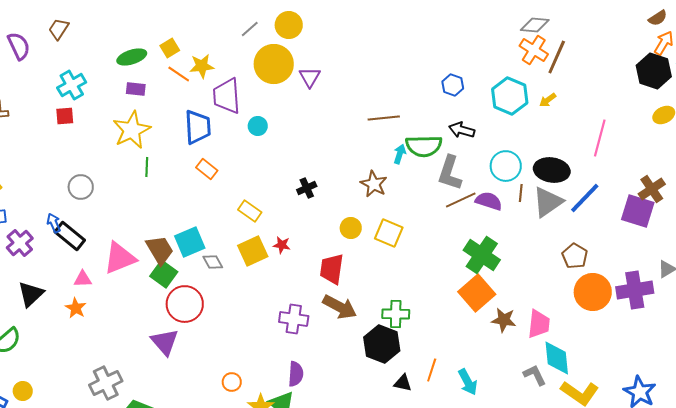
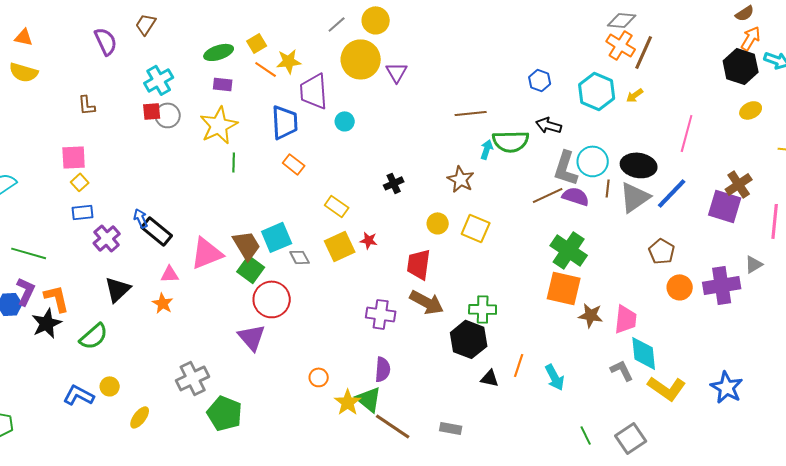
gray L-shape: (450, 173) -> (566, 168), moved
gray circle: (81, 187) -> (168, 115), moved
orange circle: (593, 292) -> (680, 287), size x0.7
orange square: (477, 293) -> (564, 288), turned -36

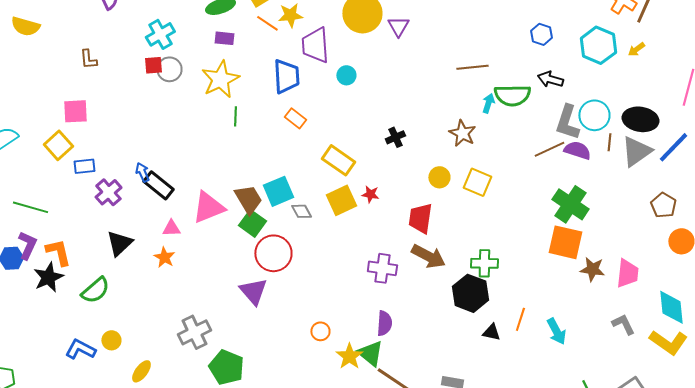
yellow square: (80, 182) -> (58, 145), moved, size x1.6
yellow rectangle: (337, 206) -> (338, 160), size x1.4
cyan diamond: (644, 353) -> (671, 307), moved

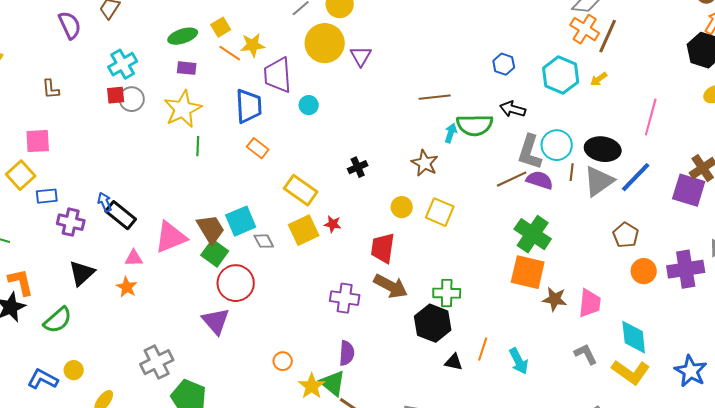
purple cross: (108, 192) -> (71, 222), turned -36

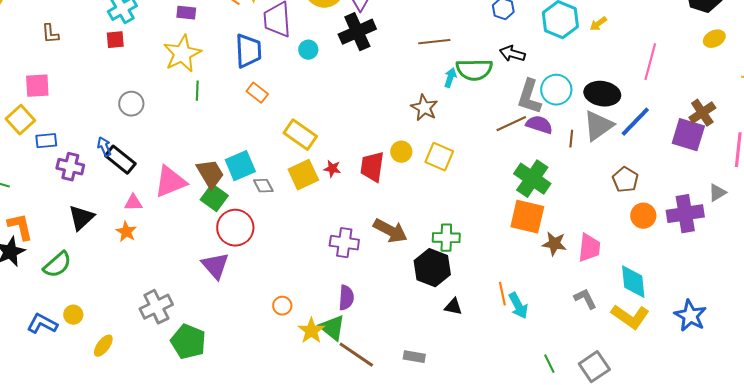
gray circle: (132, 99) -> (131, 104), moved
black cross: (358, 167) -> (357, 32), moved, size x1.8
brown line: (572, 172) -> (571, 139), moved
red trapezoid: (383, 248) -> (372, 167), moved
orange line: (483, 349) -> (502, 294), moved, turned -30

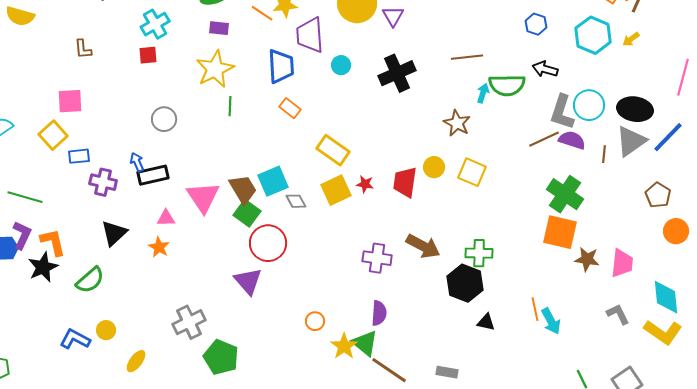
black cross: (357, 32) -> (397, 73), moved
black rectangle: (120, 160) -> (153, 175), turned -52
pink triangle: (170, 182) -> (203, 197), turned -42

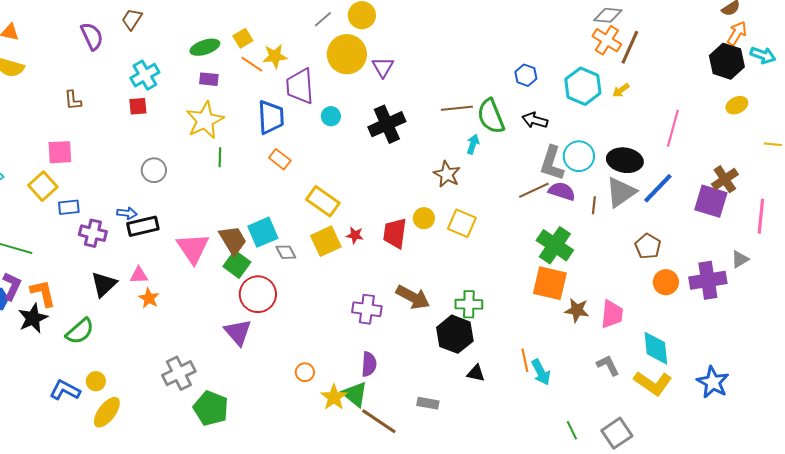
green semicircle: (507, 85) -> (491, 116), moved, turned 69
blue arrow: (137, 162) -> (127, 213), turned 120
pink triangle: (166, 218) -> (139, 275), moved
yellow ellipse: (136, 361) -> (107, 412), moved, size x1.4
gray rectangle: (447, 372) -> (428, 403), moved

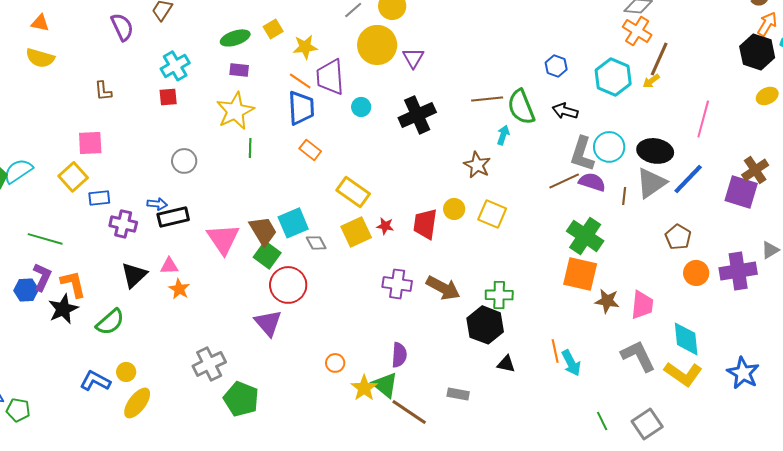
brown line: (630, 47) -> (659, 59), moved
orange line: (252, 64) -> (300, 81), moved
purple cross: (367, 309) -> (397, 284), moved
gray L-shape: (608, 365) -> (638, 356), size x1.5

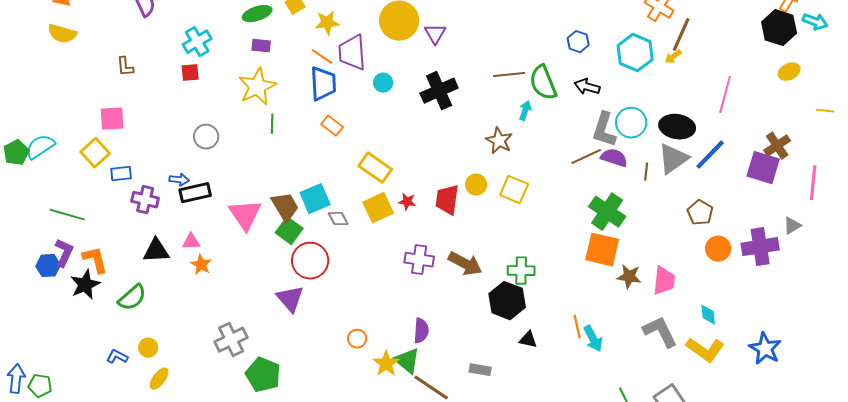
black triangle: (134, 275) -> (156, 251), turned 40
cyan diamond: (686, 339) -> (708, 315), size x0.6
blue L-shape: (95, 381) -> (117, 357), size x0.7
yellow ellipse: (137, 403) -> (159, 379), size x0.7

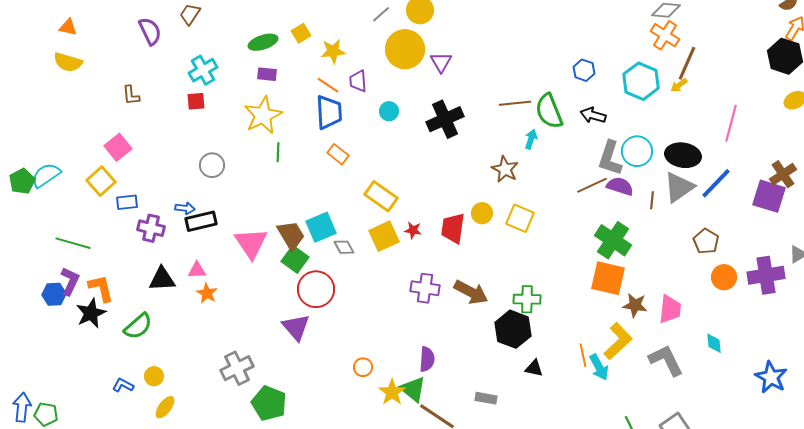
purple trapezoid: (352, 53) -> (358, 81), size x0.6
pink square: (112, 119) -> (118, 147), turned -36
yellow L-shape: (705, 350) -> (618, 341), moved, turned -78

